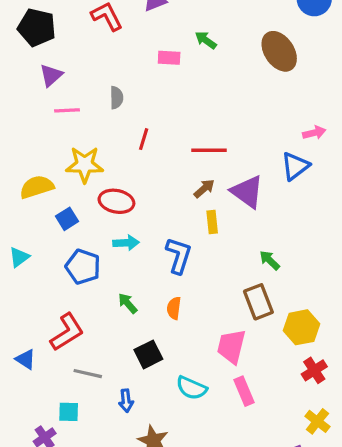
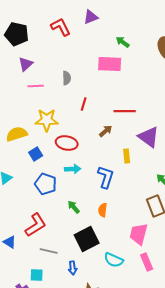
pink rectangle: (169, 58) -> (110, 64), moved, size x1.6
brown arrow: (204, 189) -> (106, 131), moved
black square: (148, 354) -> (87, 239), size x1.4

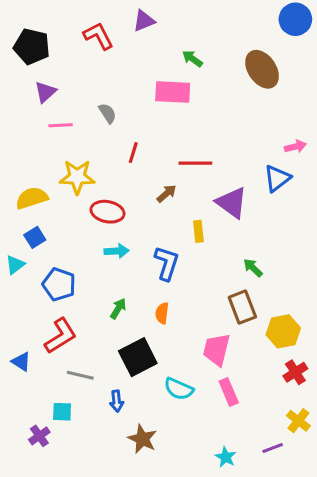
gray semicircle: (67, 78) -> (108, 113), turned -32
blue square: (36, 154) -> (35, 237), moved
blue pentagon: (46, 184) -> (59, 284), moved
green arrow: (74, 207) -> (118, 309), turned 72

